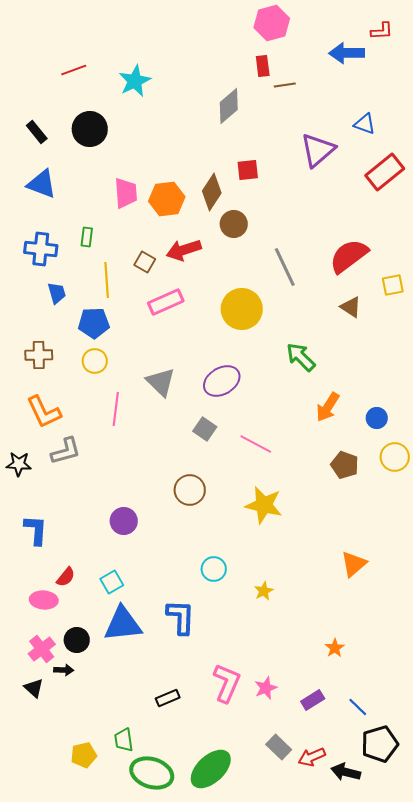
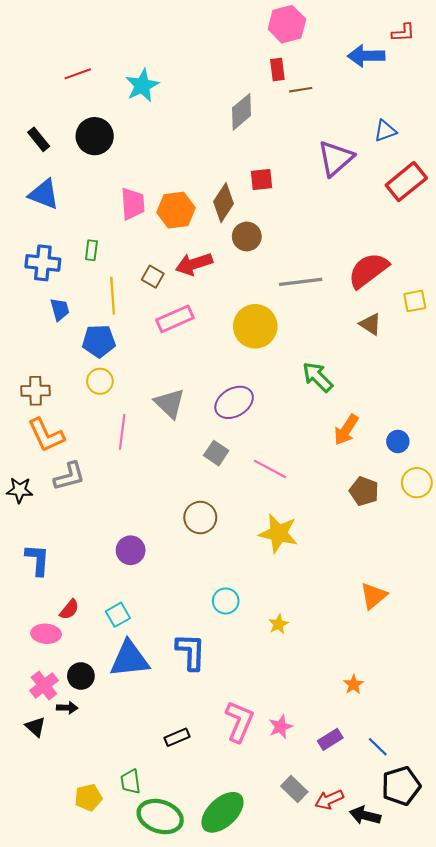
blue triangle: (365, 124) -> (385, 131), turned -40
gray line: (285, 267) -> (301, 282), turned -72
brown cross: (39, 355) -> (35, 391), moved

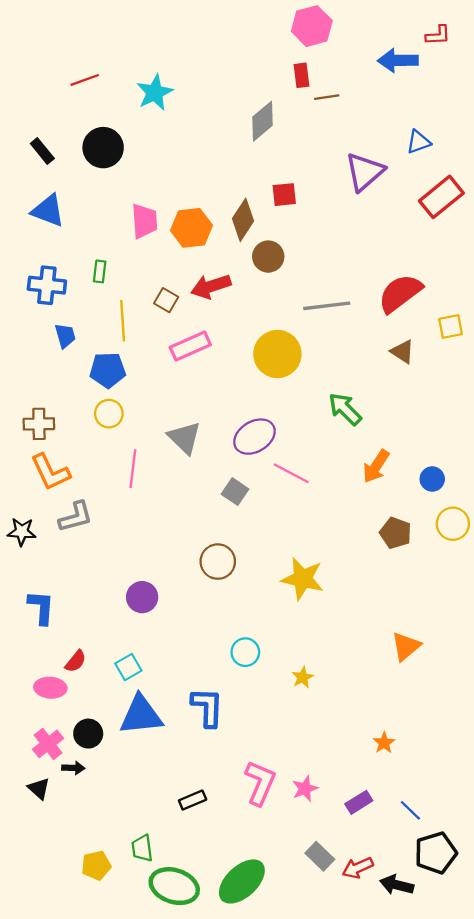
pink line: (270, 469) -> (291, 473), moved

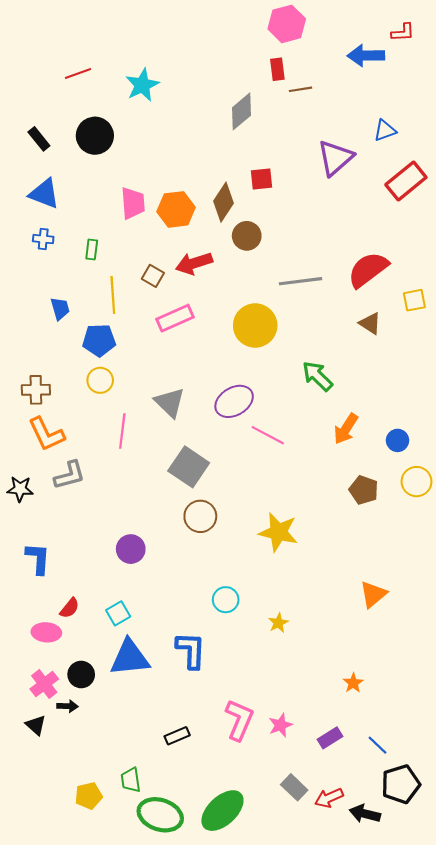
blue cross: (47, 285) -> (43, 239), moved, size x0.6
gray square: (235, 492) -> (189, 467), moved, size x1.6

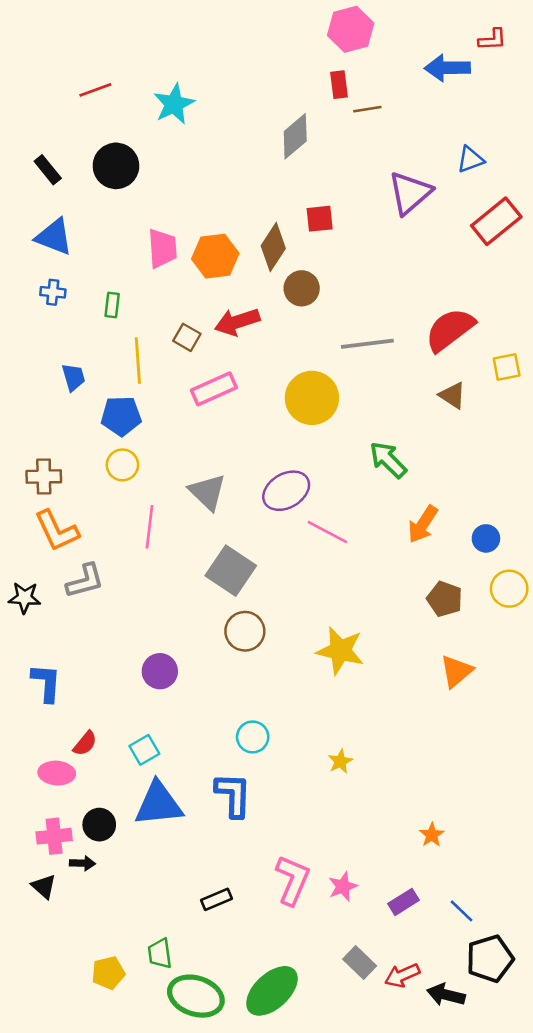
orange triangle: (373, 594) -> (456, 671), moved
cyan circle: (226, 600) -> (253, 737), moved
pink cross: (44, 684) -> (54, 836), turned 32

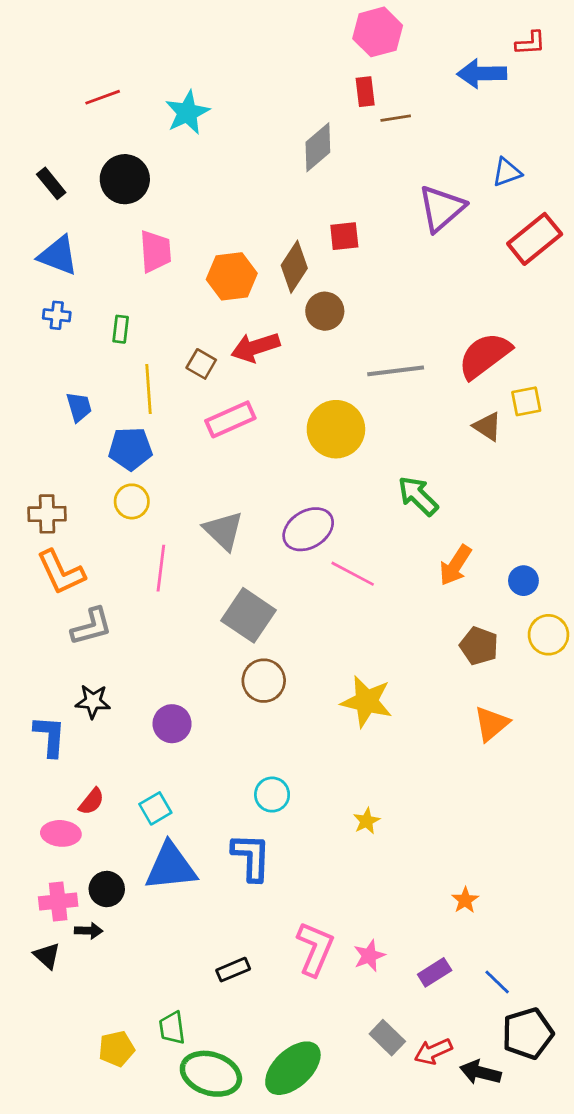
pink trapezoid: (162, 248) -> (155, 251), moved
yellow square: (507, 367) -> (526, 401), moved
black star: (24, 598) -> (93, 701), moved

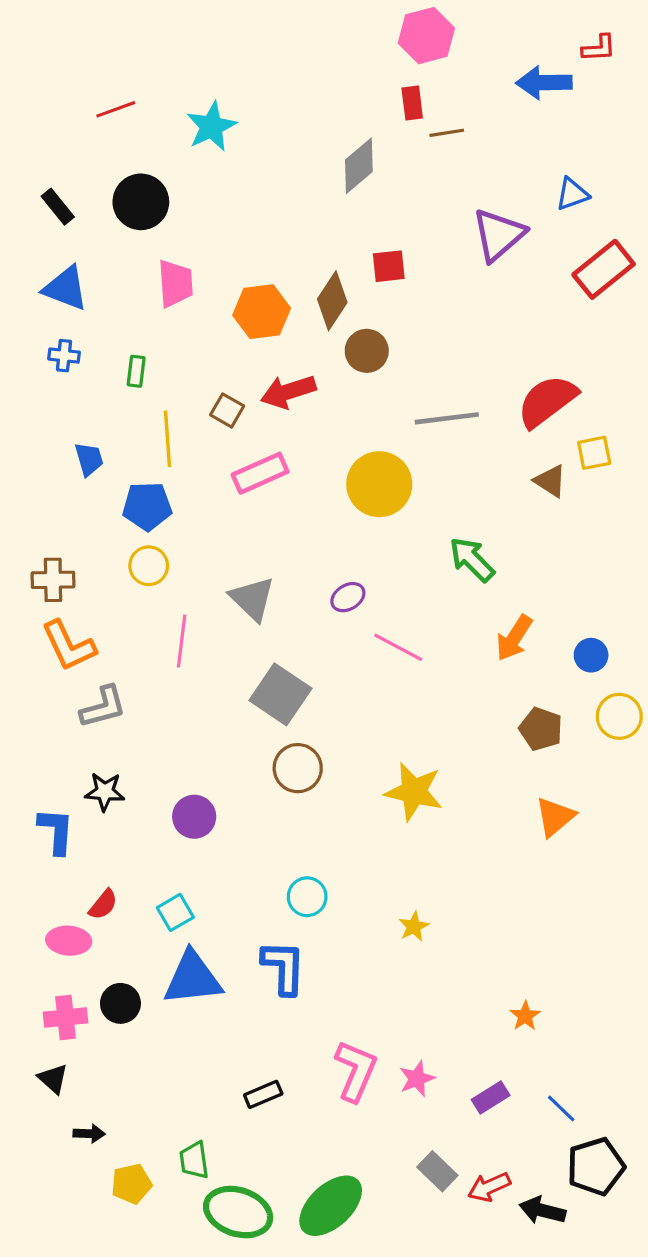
purple ellipse: (308, 529) -> (348, 597), size x0.6
black arrow: (89, 931) -> (89, 1134), moved

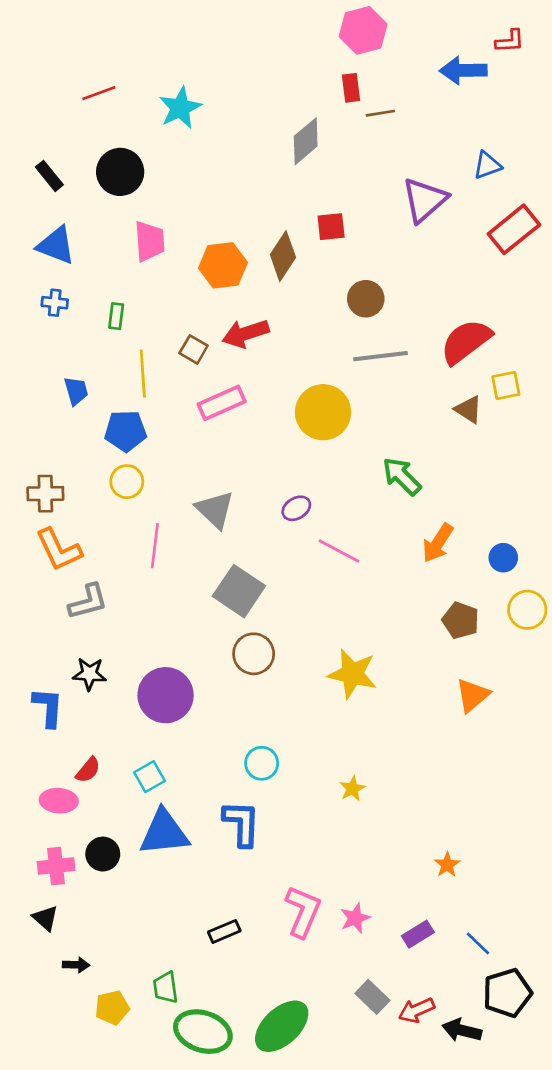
brown circle: (367, 351) -> (366, 299), moved
purple circle: (194, 817) -> (166, 695), size x1.5

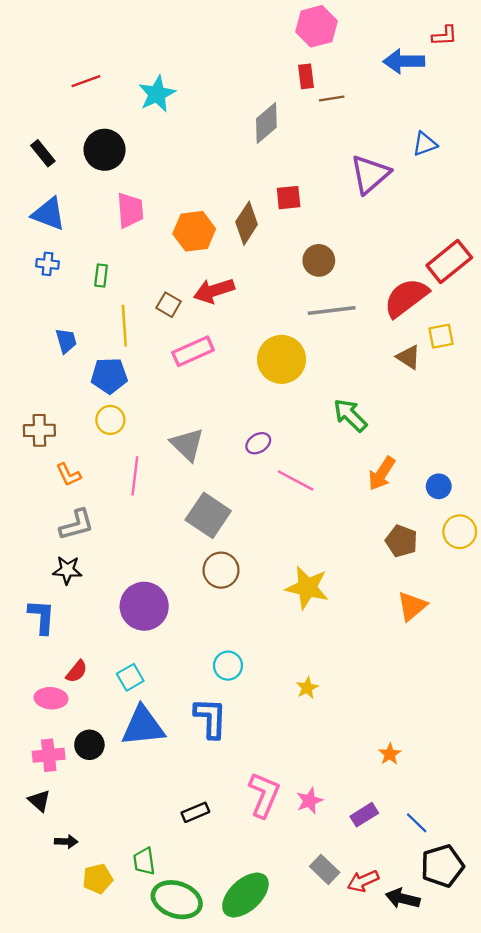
red rectangle: (514, 229) -> (449, 262), moved
orange L-shape: (59, 550) -> (68, 475), moved, size x0.6
black star: (89, 674) -> (67, 570), moved

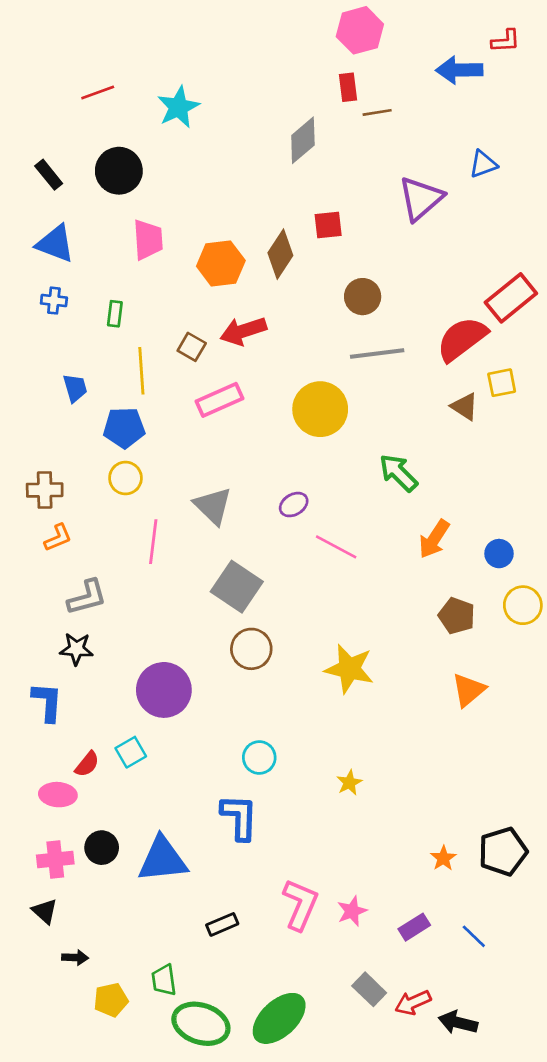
orange L-shape: (68, 475) -> (58, 538), moved, turned -88
cyan square: (130, 677) -> (131, 752), moved
blue triangle: (143, 726) -> (163, 860), moved
black pentagon: (442, 866) -> (503, 852), moved

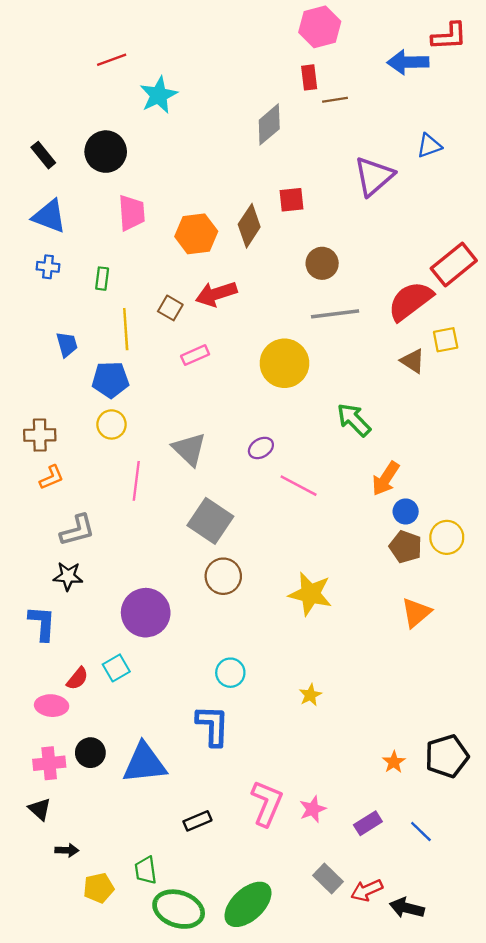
red L-shape: (506, 41) -> (449, 36), size x1.4
red line: (98, 93) -> (112, 60), moved
pink rectangle: (220, 400) -> (195, 355), size x0.7
blue circle: (499, 554) -> (406, 511), moved
yellow circle: (523, 605) -> (447, 537), moved

